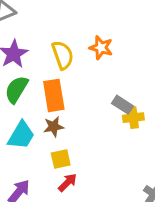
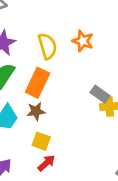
orange rectangle: (54, 95) -> (38, 83), turned 32
yellow square: (61, 159) -> (41, 141), turned 30

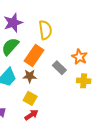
orange star: (83, 41) -> (79, 57), moved
gray rectangle: (100, 94) -> (59, 68), moved

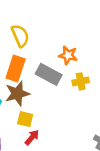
gray rectangle: (59, 68) -> (49, 74), size x1.5
brown star: (30, 76) -> (17, 94), size x1.5

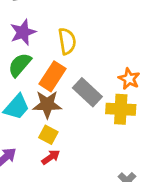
orange star: (68, 55) -> (129, 79), moved
yellow cross: (81, 81) -> (121, 109), size x1.5

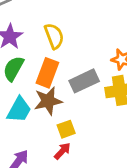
gray rectangle: (87, 92) -> (84, 81), turned -56
yellow square: (48, 135) -> (66, 129), moved, turned -36

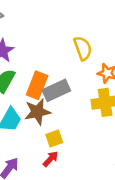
yellow semicircle: (54, 36) -> (83, 48), moved
gray rectangle: (84, 81) -> (56, 90), moved

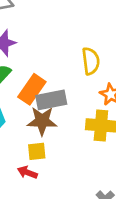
brown star: (37, 112) -> (42, 121), moved
red arrow: (51, 159) -> (27, 172), turned -126

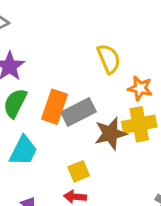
brown star: (42, 121) -> (111, 134), moved

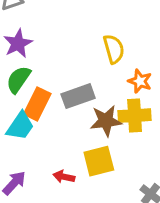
orange rectangle: (55, 107) -> (37, 104), moved
yellow square: (79, 171) -> (99, 161), moved, size x1.5

